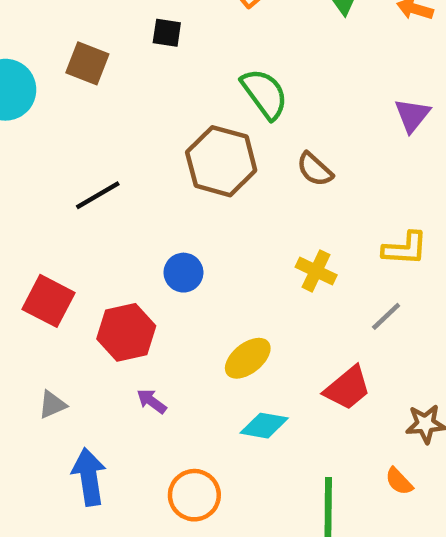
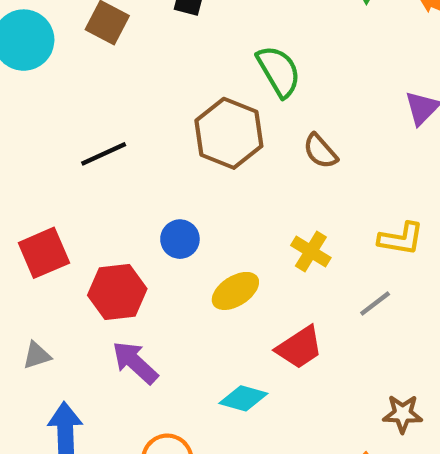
red square: (49, 301) -> (44, 253), turned 33
yellow ellipse: (248, 358) -> (235, 291), moved
red trapezoid: (347, 388) -> (299, 347), moved
purple arrow: (152, 401) -> (135, 363), size x1.6

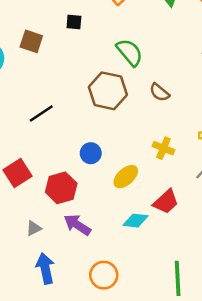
gray triangle: (37, 355) -> (34, 228), moved
cyan diamond: (243, 398) -> (135, 221), moved

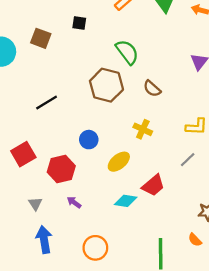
yellow cross: (163, 148) -> (143, 129), moved
purple arrow: (77, 225) -> (74, 202), size x0.6
gray triangle: (34, 228) -> (35, 204), turned -40

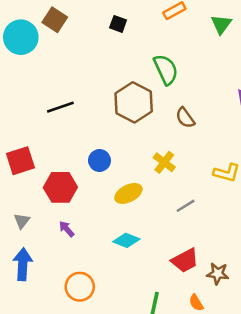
brown square: (41, 38) -> (55, 20), moved
gray line: (188, 160) -> (186, 206), moved
red trapezoid: (153, 185) -> (185, 260), moved

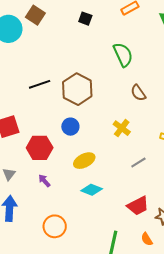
brown hexagon: (134, 102) -> (77, 89), moved
yellow ellipse: (128, 193) -> (84, 161), moved

